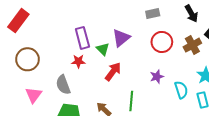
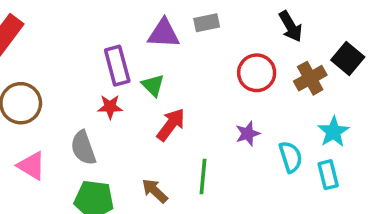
gray rectangle: (153, 13) -> (207, 23), moved
black arrow: (191, 13) -> (291, 26), moved
purple triangle: (121, 38) -> (164, 33), moved, turned 42
pink triangle: (34, 95) -> (31, 166), turned -36

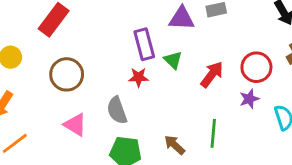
red circle: (257, 73) -> (256, 67), moved
red arrow: (171, 125) -> (212, 74), moved

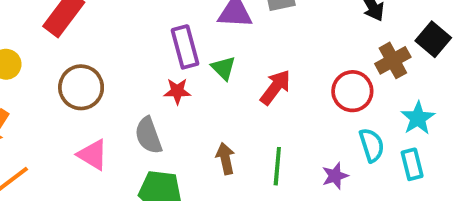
red circle: (256, 67) -> (352, 91), moved
purple star: (249, 99) -> (335, 176), moved
brown arrow: (174, 145) -> (225, 159), moved, turned 35

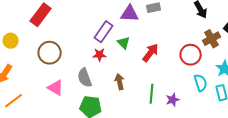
purple rectangle: (185, 47) -> (104, 32), turned 50
brown arrow: (225, 159) -> (120, 82), moved
purple star: (335, 176) -> (173, 100), moved

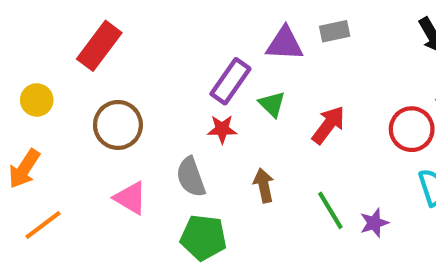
green line: (152, 94) -> (330, 210), turned -36

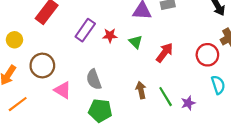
purple rectangle: (230, 81) -> (85, 30), moved
brown circle: (118, 125) -> (42, 66), moved
red star: (222, 129) -> (110, 35), moved
brown arrow: (264, 185) -> (141, 90), moved

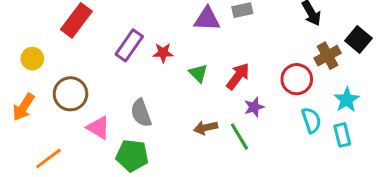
green triangle: (136, 42) -> (198, 73), moved
brown arrow: (141, 90) -> (206, 128), turned -91
purple star: (188, 103) -> (254, 107), moved
orange line: (18, 104) -> (48, 158), moved
green pentagon: (100, 111) -> (132, 156), moved

